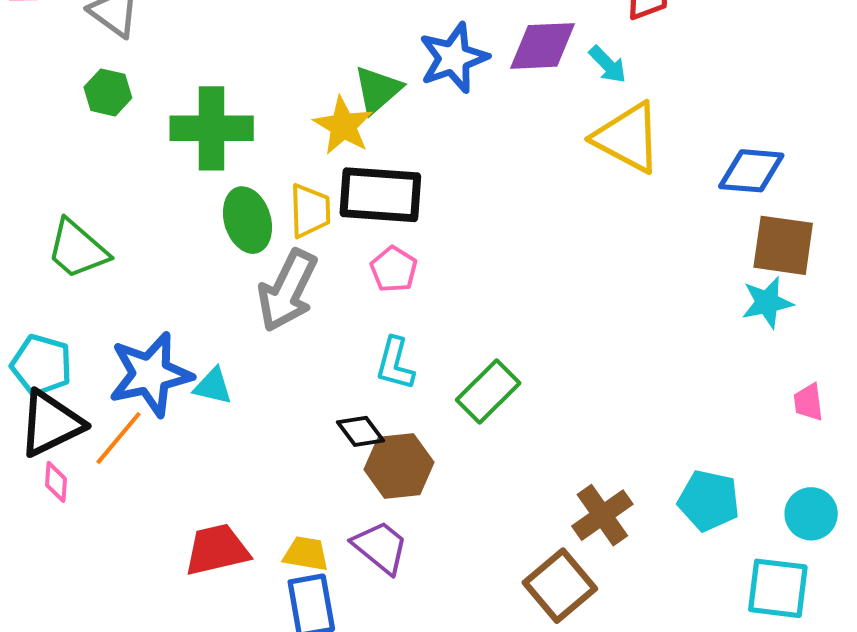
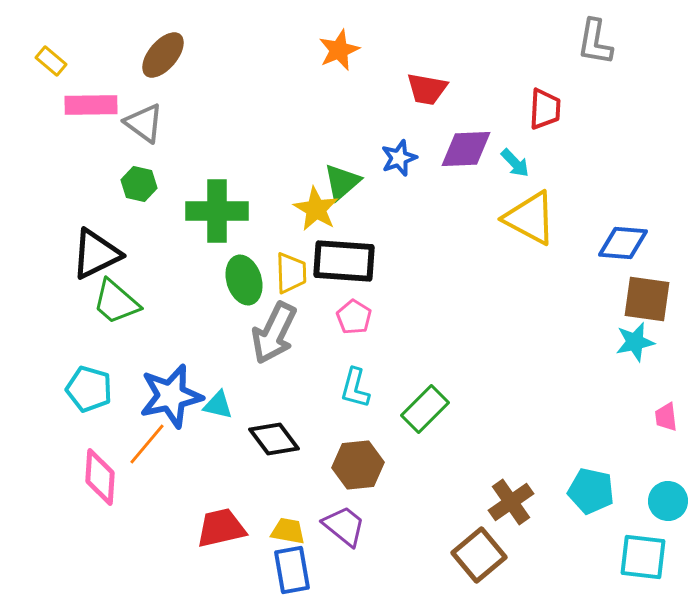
blue star: (454, 58) -> (399, 158), size x0.7
black triangle: (51, 423) -> (96, 254), moved
black diamond: (360, 431) -> (274, 439), moved, size x1.4
pink diamond: (56, 482) -> (100, 477), size x1.8

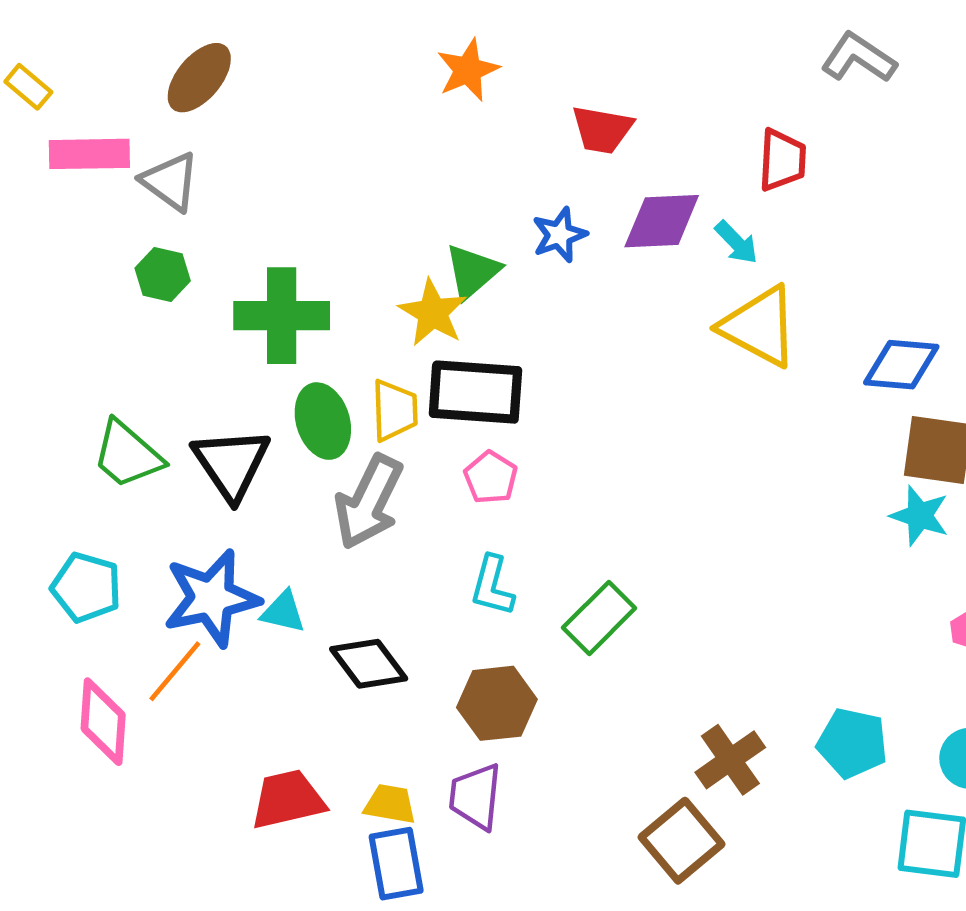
gray L-shape: (595, 42) -> (859, 58), turned 114
black triangle: (96, 254) -> (231, 464), moved, turned -38
cyan star: (635, 342) -> (920, 516), turned 30
purple trapezoid: (344, 526) -> (475, 796), turned -123

